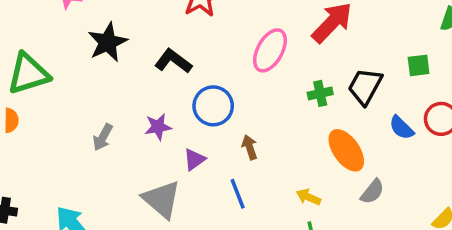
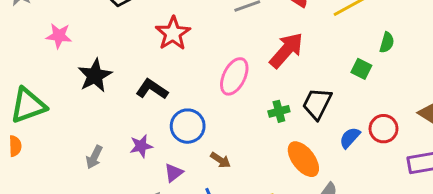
green square: (419, 65) -> (361, 69), moved, turned 36
blue semicircle: (401, 128) -> (350, 138), turned 90
brown arrow: (250, 147) -> (220, 160), turned 144

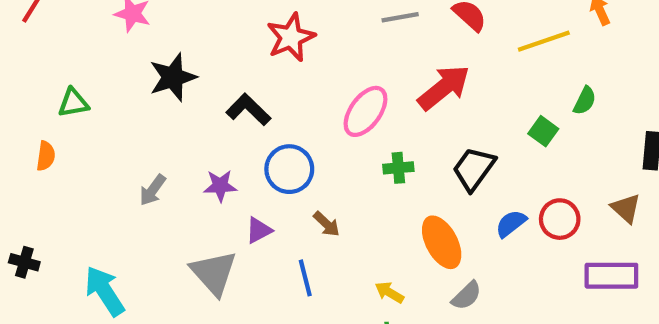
green triangle: (28, 105) -> (73, 103), size x0.6
green cross: (279, 111) -> (398, 168), moved

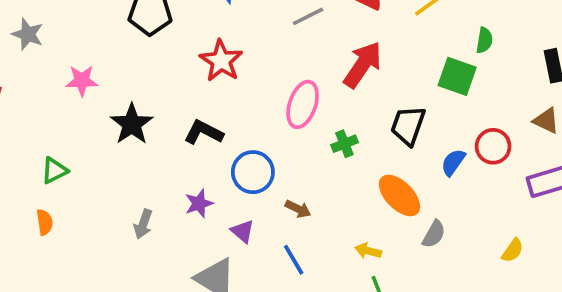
green square: (543, 131) -> (457, 76), size x1.5
purple triangle: (259, 230) -> (243, 231), turned -35

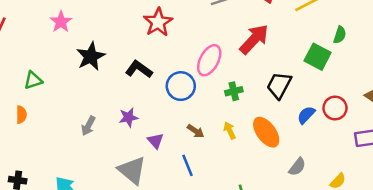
pink star: (82, 81) -> (61, 22), turned 30
blue circle: (253, 172) -> (181, 86), moved
gray semicircle: (434, 234) -> (297, 167), moved
yellow arrow: (368, 251) -> (230, 130), moved, turned 42

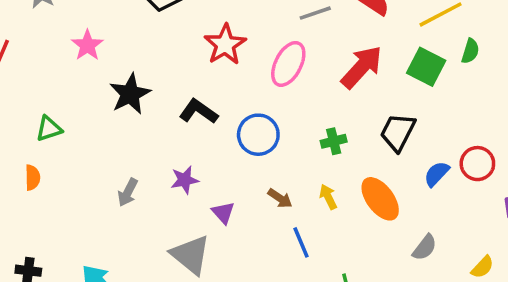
green semicircle: (340, 35) -> (470, 51), moved
green square: (318, 57) -> (426, 67), moved
pink ellipse: (209, 60) -> (288, 64), moved
blue line: (187, 165) -> (301, 242), moved

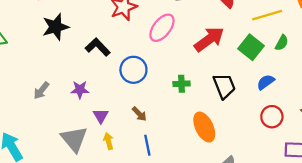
black trapezoid: (398, 132) -> (224, 86), turned 120
blue semicircle: (437, 174) -> (266, 82), moved
yellow arrow: (328, 197) -> (108, 141), moved

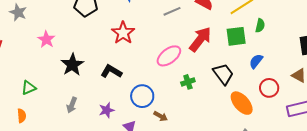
pink ellipse: (162, 28) -> (169, 56), moved, turned 30
green square: (251, 47) -> (236, 36), turned -30
blue circle: (133, 70) -> (142, 96), moved
gray arrow: (41, 90) -> (72, 105), moved
orange ellipse: (204, 127) -> (242, 103), moved

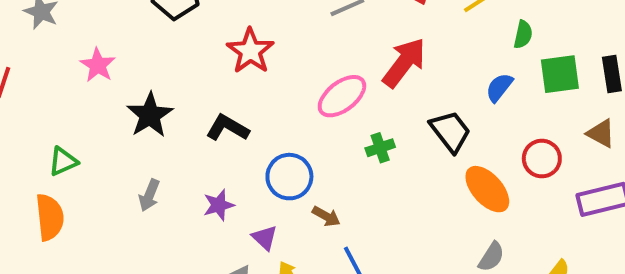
green square: (236, 36) -> (560, 74), moved
blue semicircle: (256, 61) -> (499, 87), moved
orange semicircle: (22, 116) -> (50, 217), size x1.6

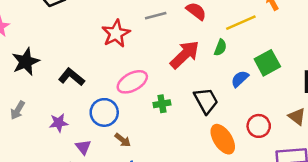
green semicircle: (523, 34) -> (220, 48), moved
red star: (250, 51) -> (116, 34), moved
green square: (560, 74) -> (267, 63), moved, turned -30
pink ellipse: (342, 96) -> (132, 82), moved

